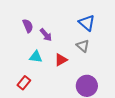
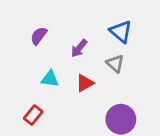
purple semicircle: (28, 26) -> (39, 36), turned -120
purple arrow: (46, 35) -> (79, 48), moved, turned 80

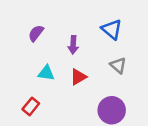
purple arrow: (79, 48) -> (73, 45), turned -36
gray triangle: (115, 64) -> (118, 65), moved

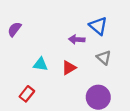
purple semicircle: (36, 33) -> (14, 29), moved
purple arrow: (73, 45) -> (77, 39), moved, turned 91

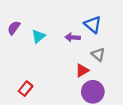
cyan triangle: (40, 64) -> (38, 36), moved, turned -48
red triangle: (69, 68) -> (82, 70), moved

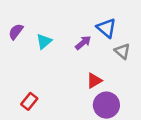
purple arrow: (73, 37) -> (83, 43), turned 136
gray triangle: (98, 54) -> (122, 51), moved

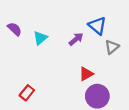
purple semicircle: (16, 32) -> (15, 29), turned 96
gray triangle: (122, 51) -> (112, 47), turned 40

